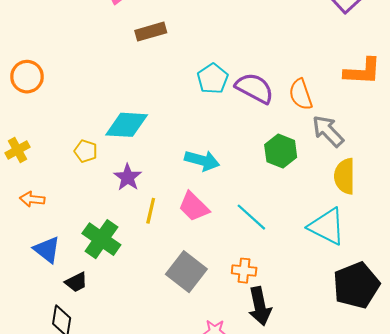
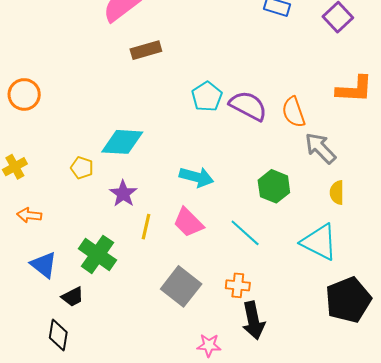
green hexagon: (281, 151) -> (274, 186), moved
yellow semicircle: (345, 176) -> (337, 193), size x0.7

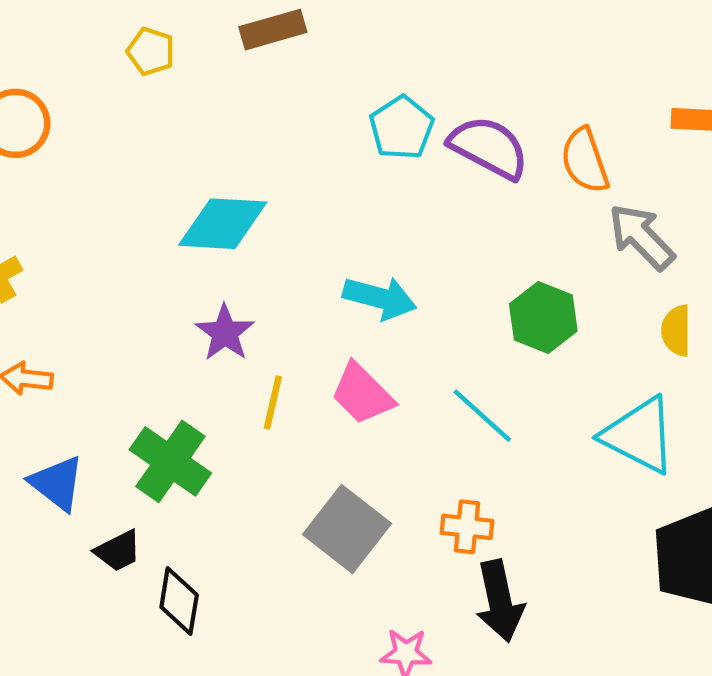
yellow pentagon: (82, 168) -> (151, 51), moved
black diamond: (58, 335) -> (179, 601), moved

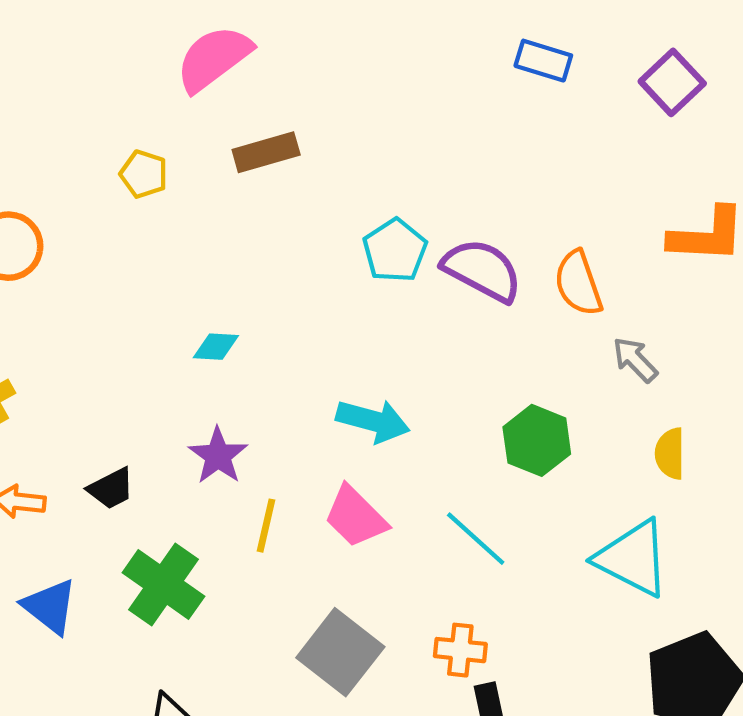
cyan diamond: (223, 224) -> (216, 347), size x0.5
gray arrow: (641, 237) -> (635, 360), size x0.7
black trapezoid: (118, 551) -> (111, 488), moved

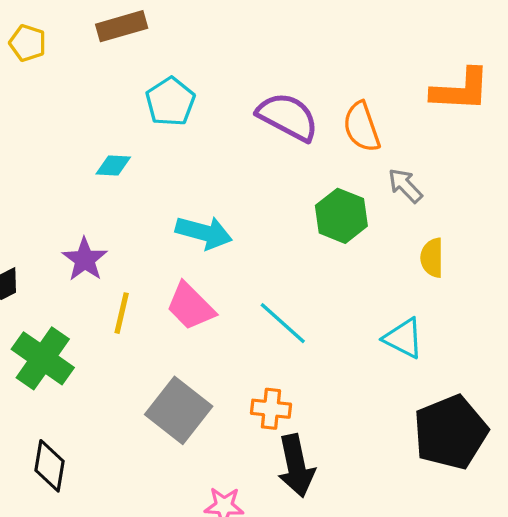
cyan pentagon: (395, 250) -> (170, 102), moved
cyan diamond: (216, 347) -> (113, 165), moved
green hexagon: (537, 440) -> (341, 216), moved
cyan triangle: (633, 558) -> (404, 338), size x0.7

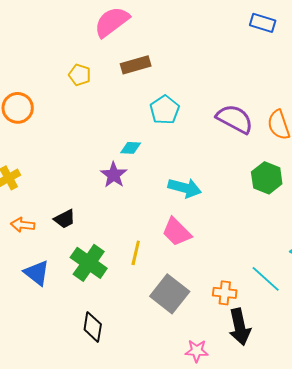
purple star: (85, 259) -> (114, 175), moved
yellow line: (122, 313) -> (136, 253), moved
cyan line: (283, 323) -> (266, 279), moved

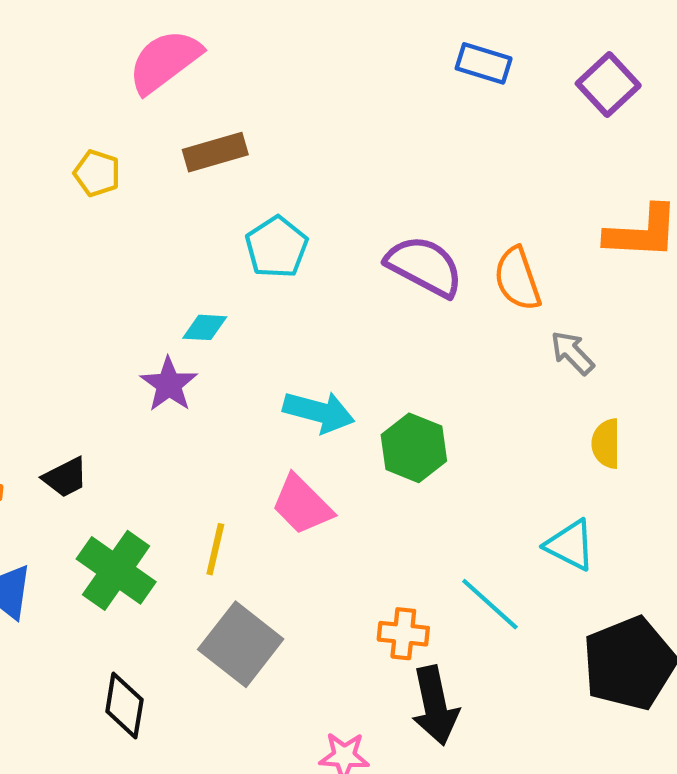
green hexagon: (267, 178) -> (414, 448), moved
gray square: (170, 294) -> (241, 644), moved

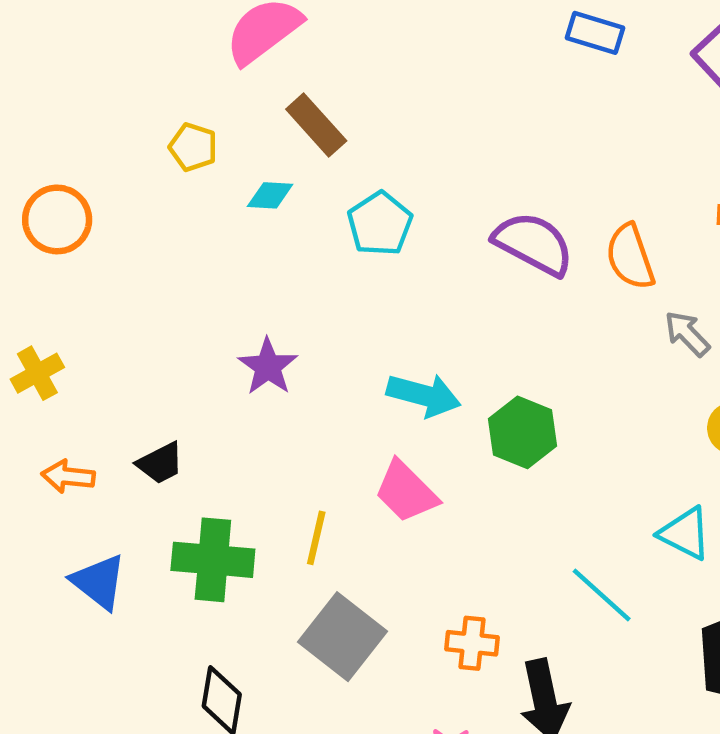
brown rectangle: (215, 152) -> (316, 125), turned 64
cyan diamond: (205, 327) -> (270, 195), moved
green cross: (116, 570) -> (213, 560), turned -30
orange cross: (403, 634) -> (472, 643), moved

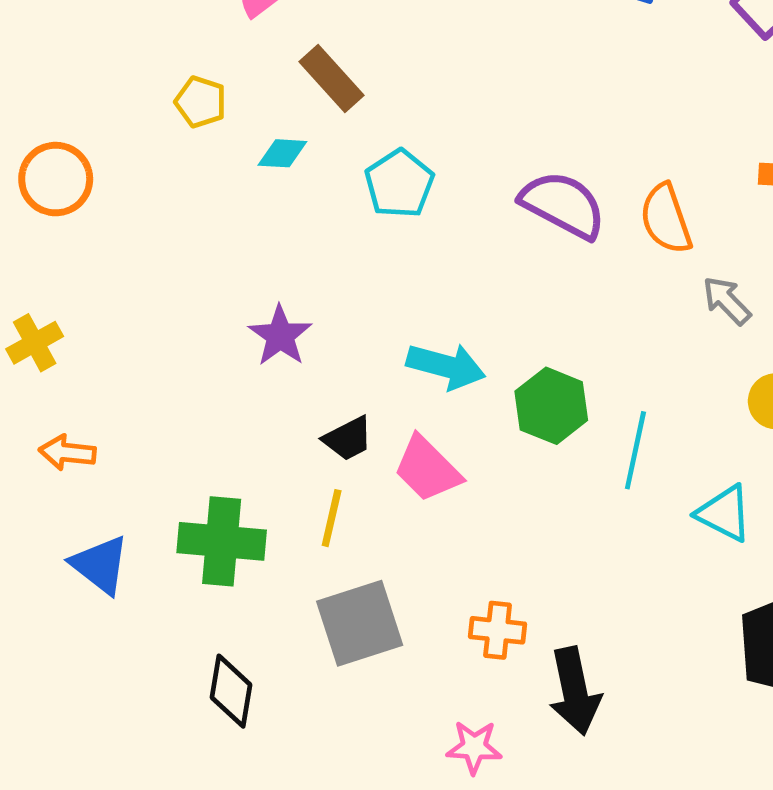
black trapezoid: (160, 463) -> (348, 439), moved
cyan line: (602, 595) -> (635, 450), moved, turned 60
gray square: (343, 637) -> (360, 623), turned 34

